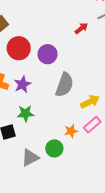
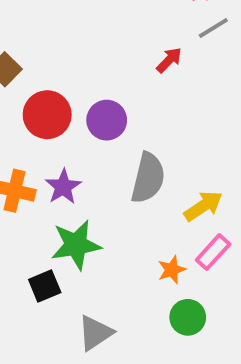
green star: (26, 114) -> (76, 245), size x1.4
green circle: (54, 148) -> (188, 317), moved

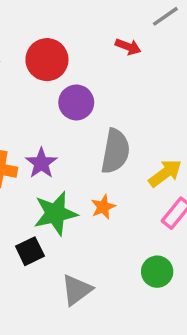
red arrow: (169, 60) -> (128, 47), turned 70
red circle: (47, 115) -> (47, 60), moved
orange star: (172, 270) -> (103, 207), moved

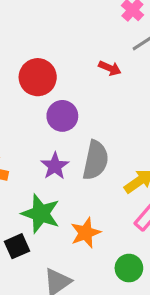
purple star: (41, 163) -> (55, 166), moved
orange star: (103, 207) -> (86, 233), moved, size x1.4
green star: (55, 213) -> (41, 214), turned 30

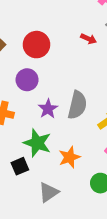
purple circle: (62, 116) -> (27, 80), moved

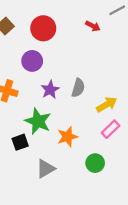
gray semicircle: (77, 105) -> (78, 88), size x0.7

